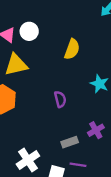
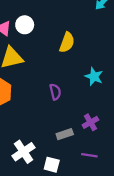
purple line: (78, 165) -> (89, 155), moved

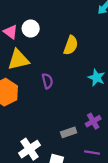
purple semicircle: (55, 92) -> (47, 81), moved

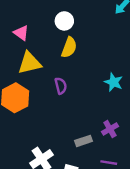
white circle: (31, 28) -> (64, 21), moved
yellow semicircle: (71, 45) -> (69, 47), moved

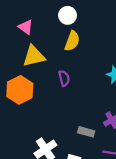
gray rectangle: (84, 141) -> (86, 132), turned 35

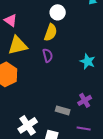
white circle: (68, 15) -> (58, 12), moved
purple semicircle: (64, 78) -> (48, 55), moved

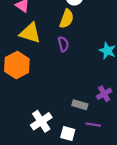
yellow triangle: (18, 45) -> (30, 33), turned 30
purple line: (84, 128) -> (93, 125), moved

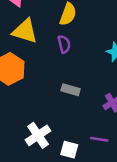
gray rectangle: (80, 105) -> (71, 90), moved

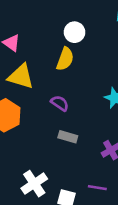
purple semicircle: (64, 44) -> (60, 103), moved, turned -42

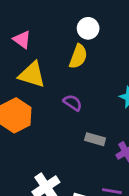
gray rectangle: (68, 137) -> (95, 139), moved

